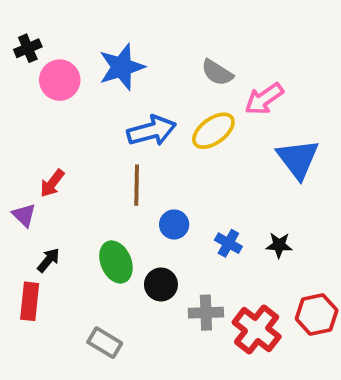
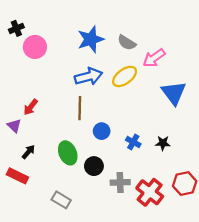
blue star: (122, 67) -> (91, 39), moved
red rectangle: (30, 301) -> (17, 176), turned -70

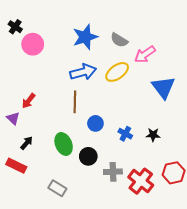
black cross: (16, 28) -> (15, 27), turned -32

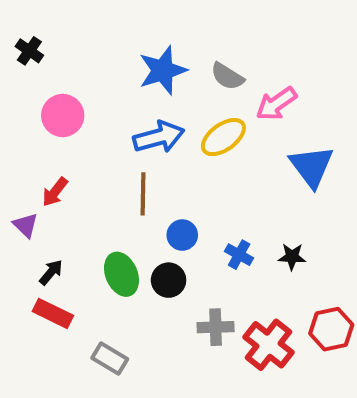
pink circle: (33, 44) -> (63, 115), moved
black circle: (88, 156) -> (169, 280), moved
red rectangle: (16, 166) -> (53, 313), moved

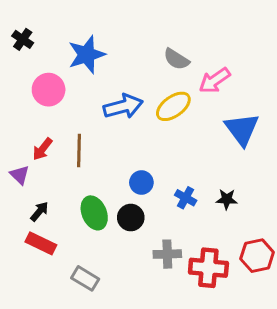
blue star: (163, 70) -> (87, 55), moved
brown line: (143, 194) -> (79, 151), moved
red cross: (268, 345) -> (208, 268), turned -33

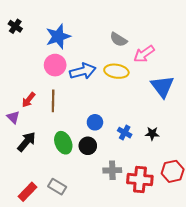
pink circle: (49, 90) -> (55, 65), moved
yellow ellipse: (173, 106) -> (116, 71), turned 45
black arrow: (39, 211) -> (26, 142), size x1.5
red rectangle: (41, 243) -> (28, 192), moved, turned -72

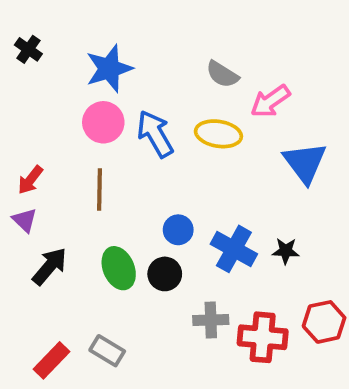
blue arrow: (83, 71) -> (155, 134), turned -105
red arrow: (29, 100) -> (30, 180), moved
blue cross: (125, 133) -> (234, 249), size x1.6

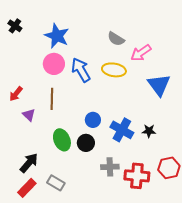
blue star: (109, 69) -> (57, 36), turned -30
purple triangle: (25, 220) -> (29, 115), moved
black arrow: (50, 266) -> (29, 163), moved

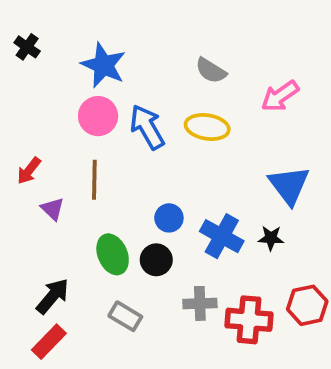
pink arrow: (141, 53) -> (280, 96), moved
blue triangle: (159, 85) -> (289, 185), moved
gray rectangle: (56, 183) -> (125, 316), moved

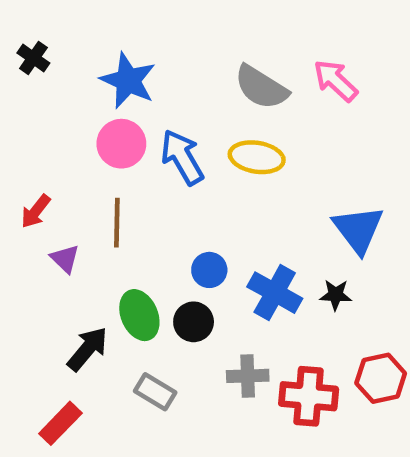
gray semicircle: (211, 71) -> (261, 87), size x1.4
pink arrow: (280, 96) -> (336, 81), moved, turned 78
black arrow: (53, 296) -> (88, 349), moved

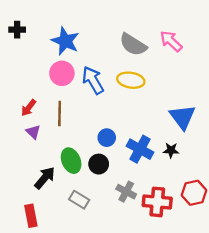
black cross: (33, 58) -> (17, 30), turned -35
red arrow: (36, 211) -> (29, 108), moved
gray cross: (248, 376) -> (126, 192), turned 30
red rectangle: (60, 423) -> (31, 216), turned -55

